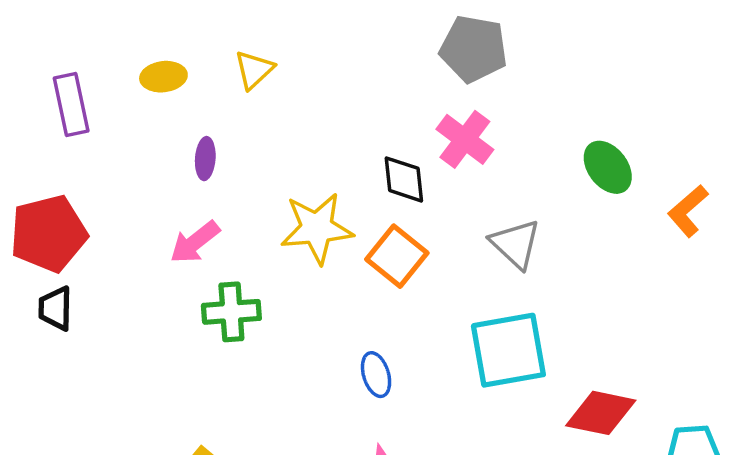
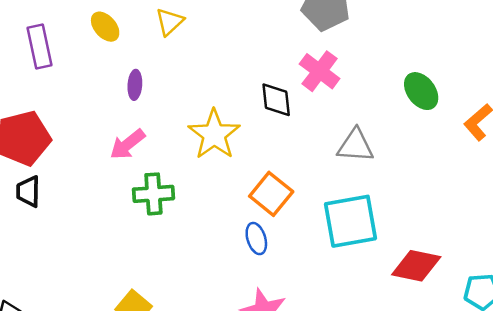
yellow ellipse: (163, 77) -> (105, 27), turned 56
yellow star: (317, 228) -> (214, 134), turned -30
gray triangle: (515, 244) -> (355, 146), turned -39
orange square: (397, 256) -> (271, 194), moved

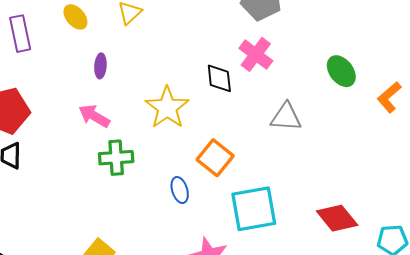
pink arrow: (127, 144) -> (94, 116), turned 68
cyan square: (351, 221) -> (254, 209), moved
blue ellipse: (256, 239) -> (180, 190), moved
red diamond: (416, 266) -> (337, 218), turned 39

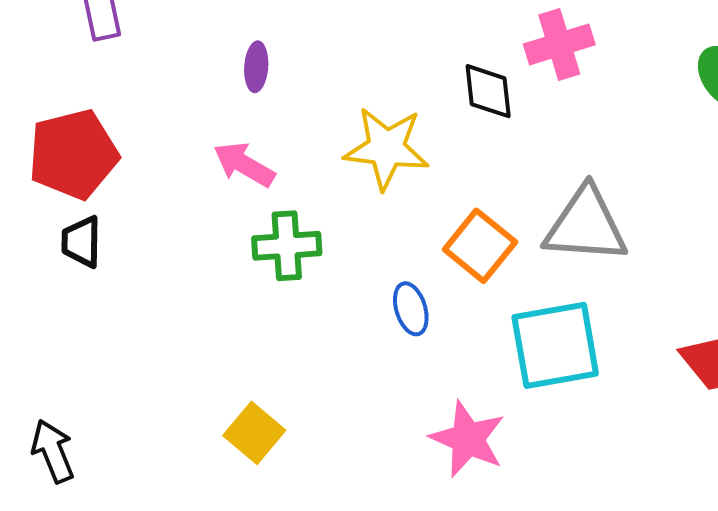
pink cross: (256, 54) -> (559, 44), turned 36
yellow star: (167, 108) -> (386, 148), turned -30
gray triangle: (286, 117) -> (586, 225), moved, size x1.4

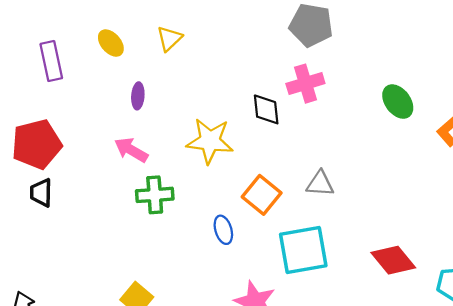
gray triangle: (586, 225) -> (320, 184), size x0.6

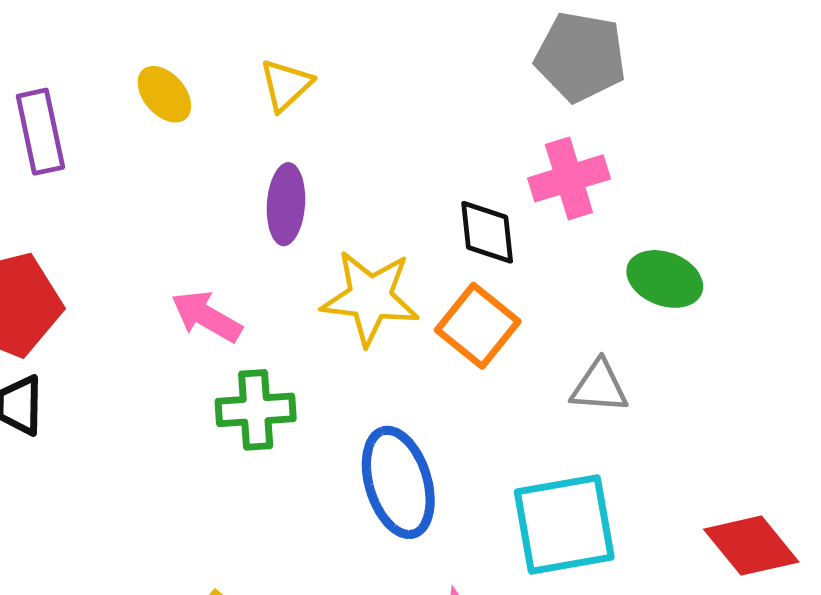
purple ellipse: (138, 96) -> (286, 204), moved, size x1.4
green ellipse: (398, 102) -> (665, 279), moved, turned -32
orange square: (262, 195) -> (478, 326), moved
blue ellipse: (223, 230) -> (398, 482), size x1.8

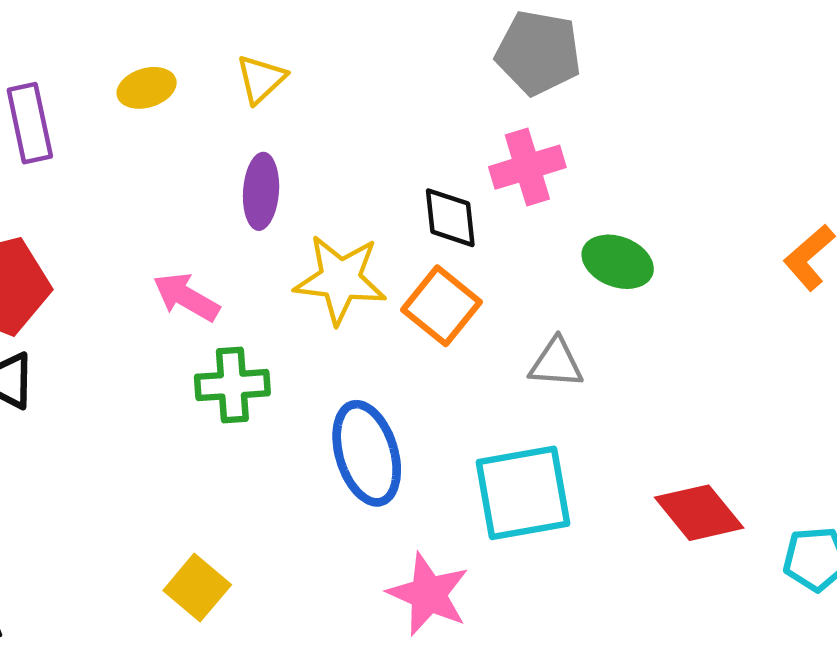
yellow ellipse: (164, 94) -> (147, 88), turned -66

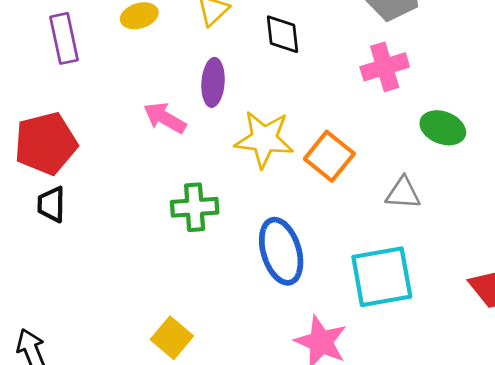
black diamond: (450, 218) -> (283, 34), moved
pink arrow: (186, 297) -> (165, 118), moved

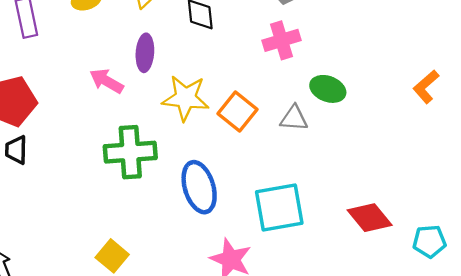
gray triangle: (403, 193) -> (294, 118), moved
green cross: (195, 207) -> (130, 152), size x1.4

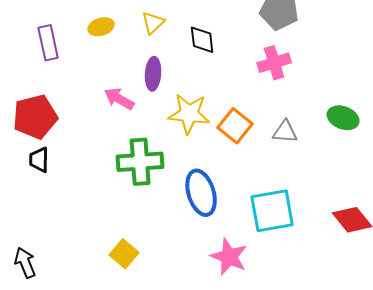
green ellipse: (328, 89) -> (343, 118), moved

